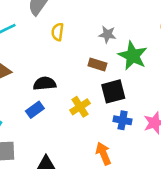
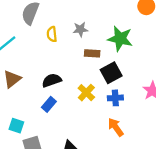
gray star: (107, 34) -> (80, 29), moved
blue cross: (123, 120) -> (115, 98), moved

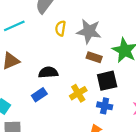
gray star: (80, 29) -> (89, 31), size x1.6

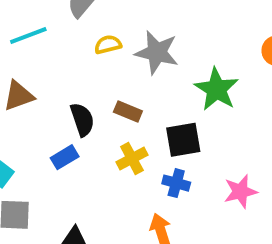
yellow semicircle: (60, 28) -> (108, 45), turned 64
brown rectangle: (94, 57) -> (128, 112), moved
black semicircle: (48, 72) -> (82, 120), turned 72

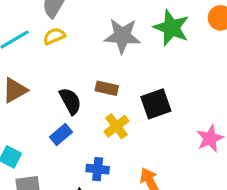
yellow semicircle: (108, 45) -> (54, 36), moved
green star: (217, 89) -> (171, 28), moved
blue cross: (176, 183) -> (98, 169), moved

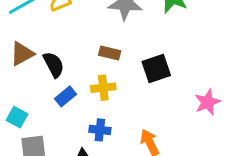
black semicircle: (70, 101) -> (54, 65), moved
yellow cross: (116, 126) -> (103, 88), moved, turned 30

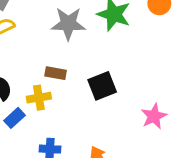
yellow cross: (103, 88) -> (39, 98), moved

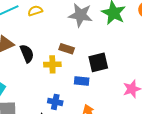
blue rectangle: (14, 118) -> (82, 81), moved, turned 40

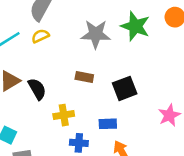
yellow cross: (52, 64) -> (64, 115), moved
blue rectangle: (82, 81) -> (108, 124), moved

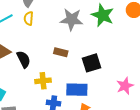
yellow semicircle: (40, 36) -> (29, 18), turned -64
blue rectangle: (108, 124) -> (77, 90), size x1.5

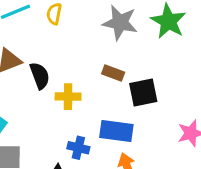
brown rectangle: (61, 52) -> (113, 73), moved
yellow cross: (43, 81) -> (68, 97), moved

